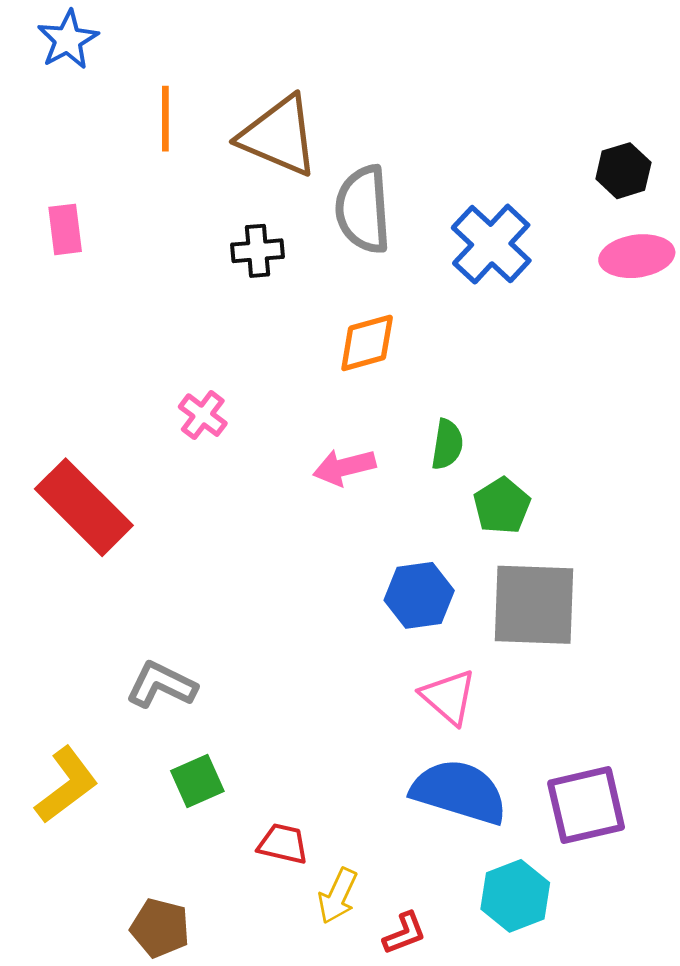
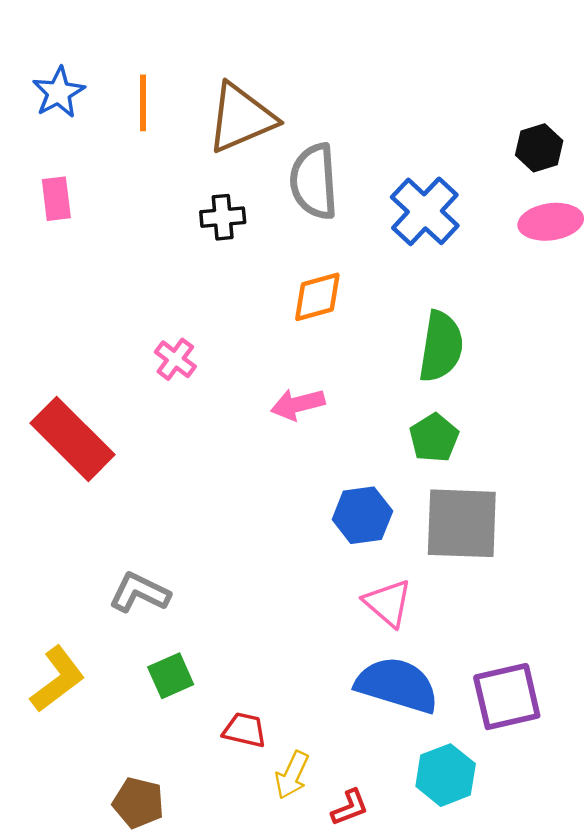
blue star: (68, 40) -> (59, 92), moved
brown triangle: (279, 136) -> (241, 118), turned -46
green semicircle: (447, 444) -> (441, 347), moved, size x1.6

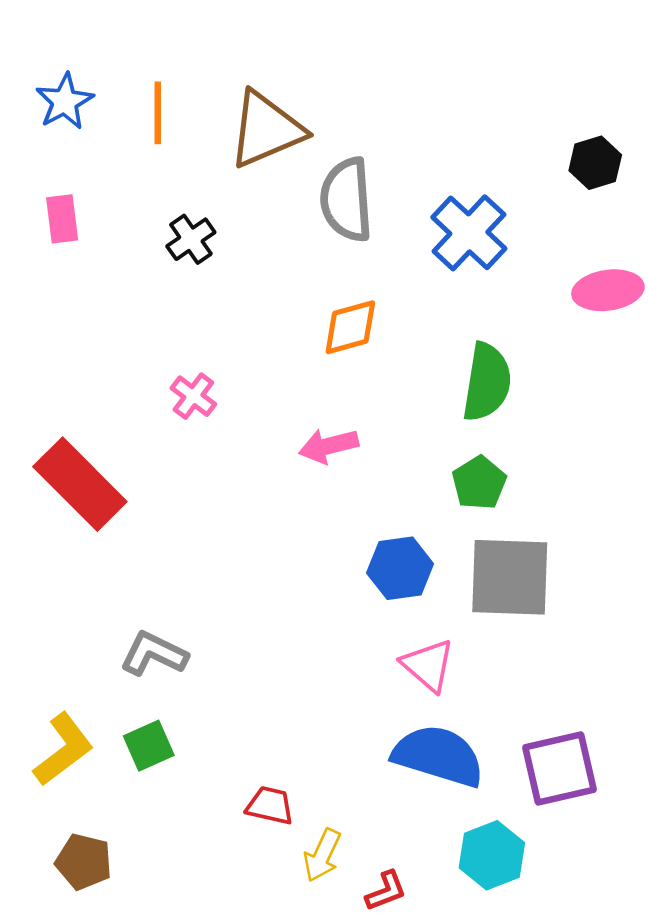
black cross: (223, 217) -> (191, 239), moved, turned -30
pink ellipse: (551, 222) -> (608, 290), moved
green square: (171, 676) -> (149, 746), moved
brown pentagon: (138, 803) -> (84, 862), moved

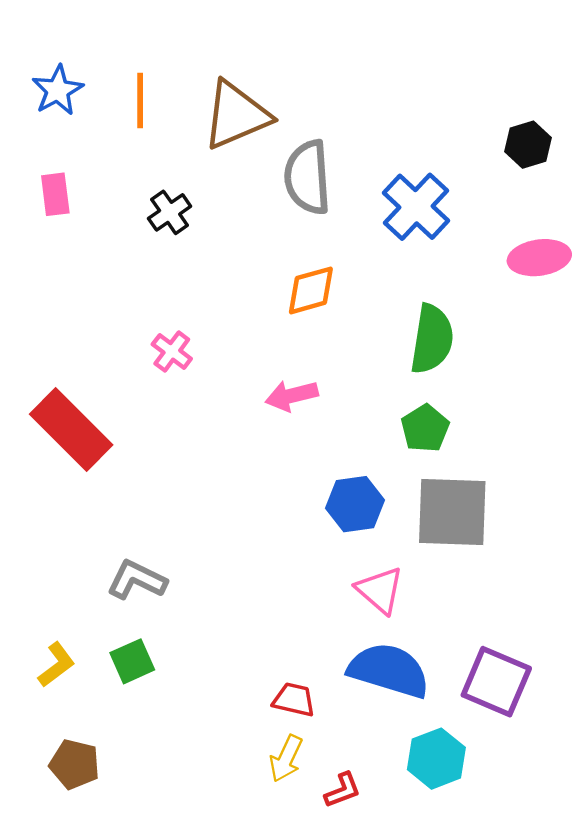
yellow L-shape: (63, 749) -> (56, 665), size x0.7
purple square: (559, 769) -> (496, 682), turned 36
red trapezoid: (270, 806) -> (294, 700), moved

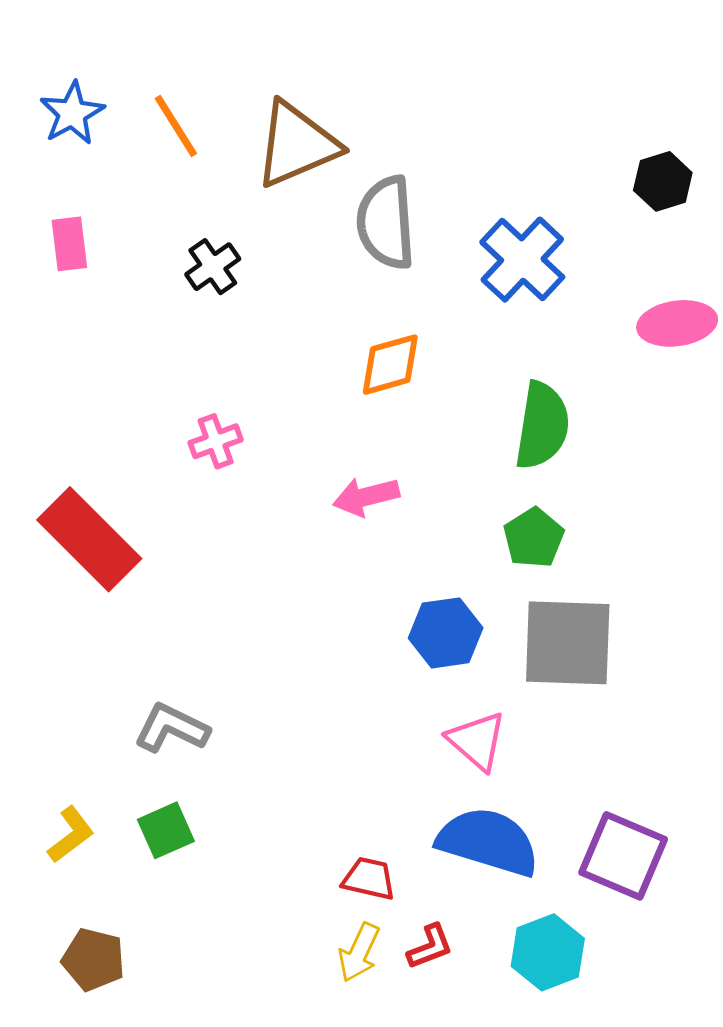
orange line: (140, 100) -> (176, 126), turned -32
pink cross: (172, 351) -> (216, 441), turned 33
red L-shape: (343, 790) -> (430, 947), moved

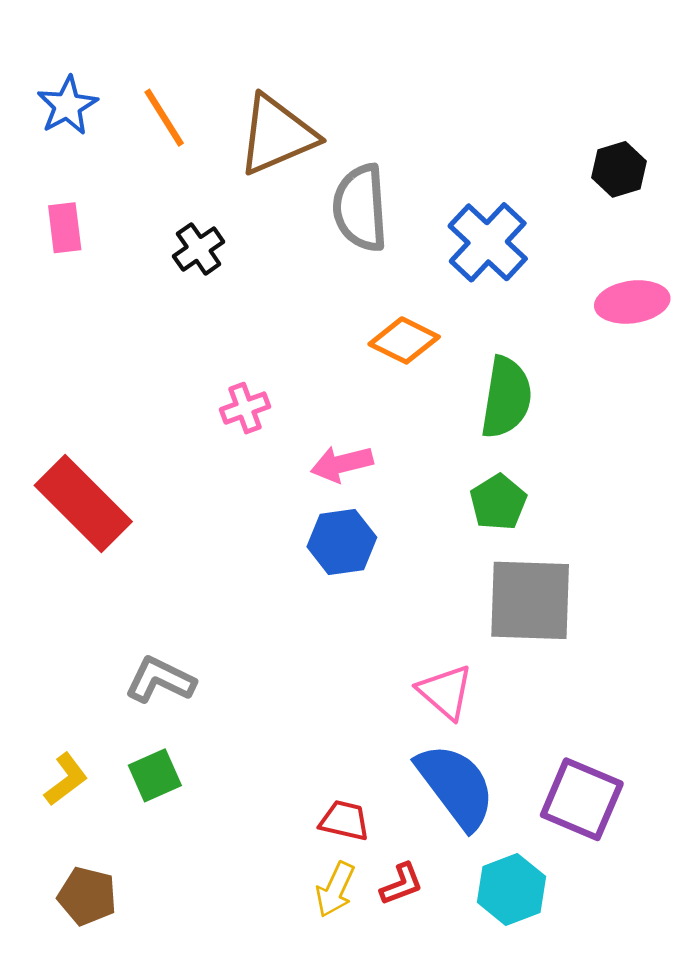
orange diamond: (390, 365) -> (404, 340), moved, turned 42
pink cross: (216, 441) -> (245, 408), moved
blue hexagon: (446, 633) -> (342, 542), moved
blue semicircle: (488, 842) -> (456, 786), turned 36

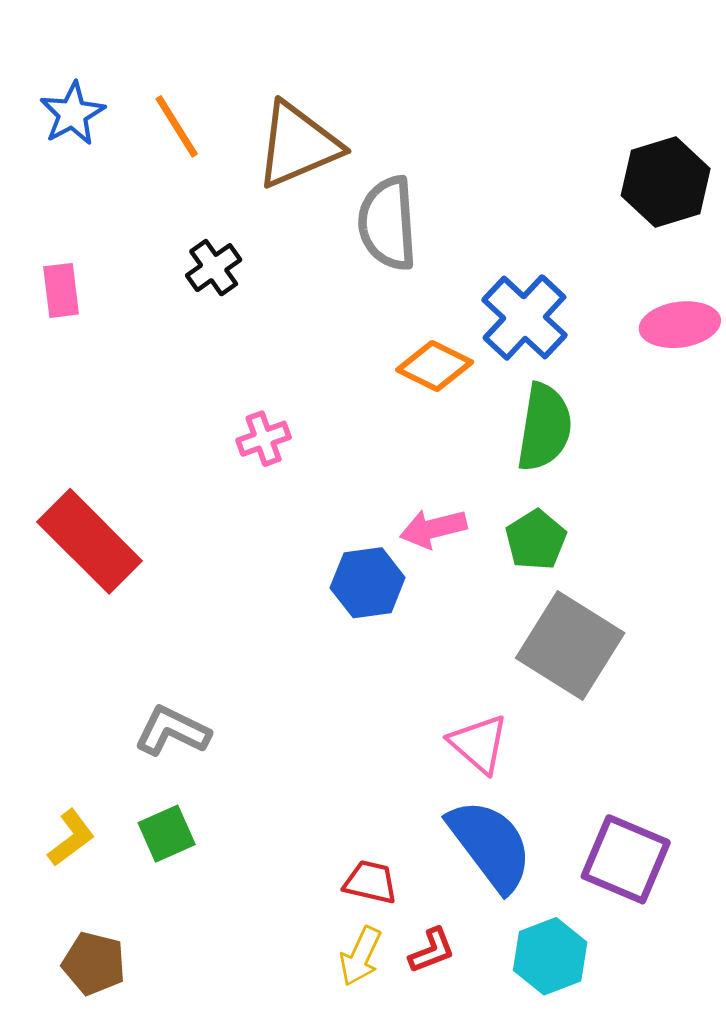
black hexagon: (619, 169) -> (666, 182), size x1.5
pink rectangle: (65, 228) -> (61, 290), moved
blue cross: (488, 242) -> (524, 317), moved
pink arrow: (342, 464) -> (433, 529), moved
gray square: (530, 600) -> (570, 645), turned 30

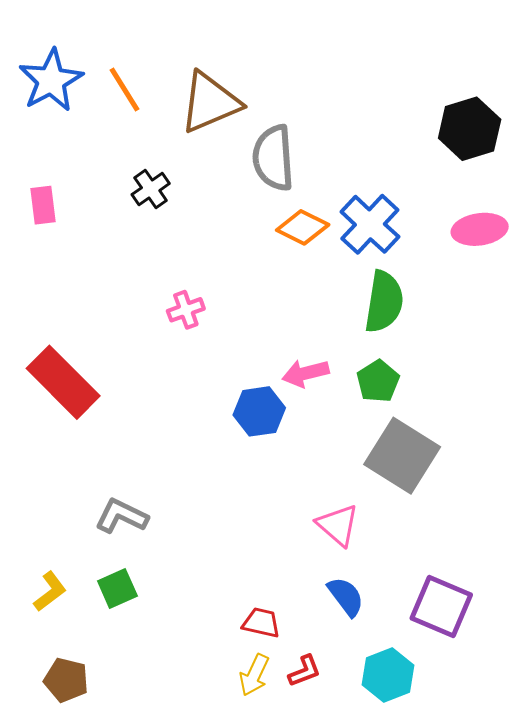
blue star: (72, 114) -> (51, 80), size x1.4
orange diamond: (435, 366) -> (303, 227), moved
blue semicircle: (490, 845) -> (346, 597), size x0.6

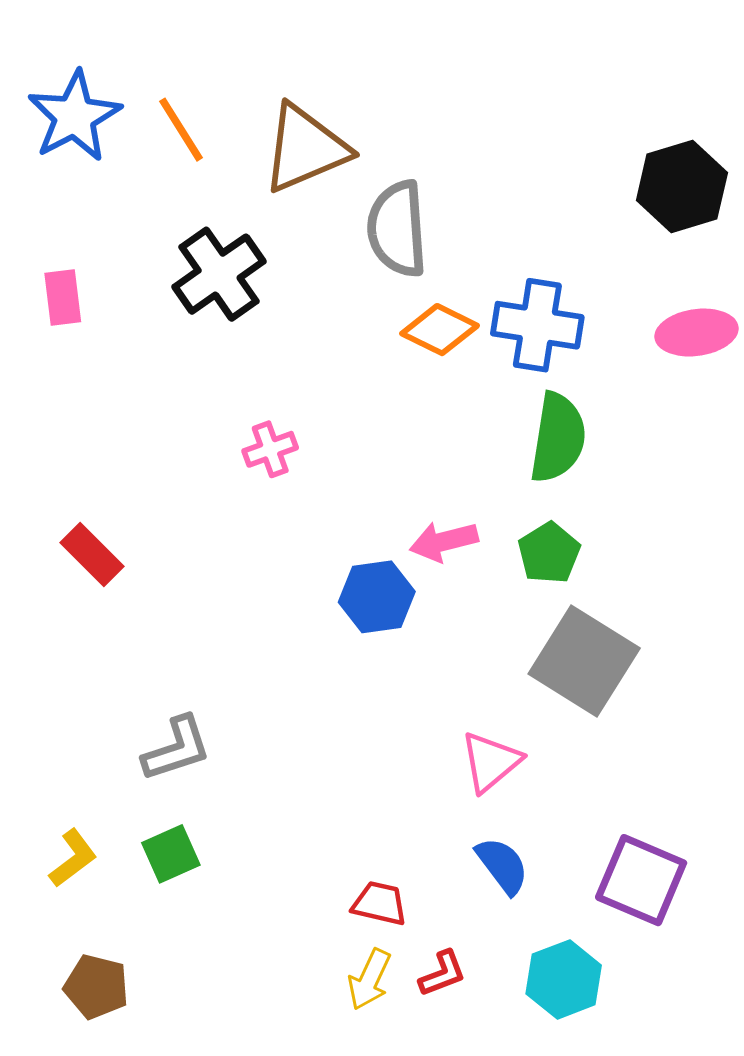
black cross: (151, 189) -> (219, 274), size x1.6
blue cross: (370, 224) -> (537, 325), turned -34
red rectangle: (63, 382) -> (92, 554), size x0.6
gray L-shape: (121, 516) -> (177, 749), turned 136
pink triangle: (338, 525) -> (491, 762), turned 39

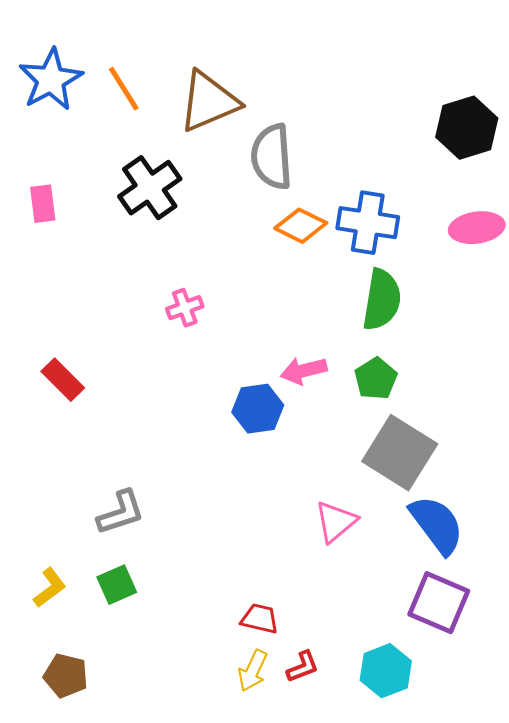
blue semicircle: (502, 866) -> (437, 525), moved, size x1.5

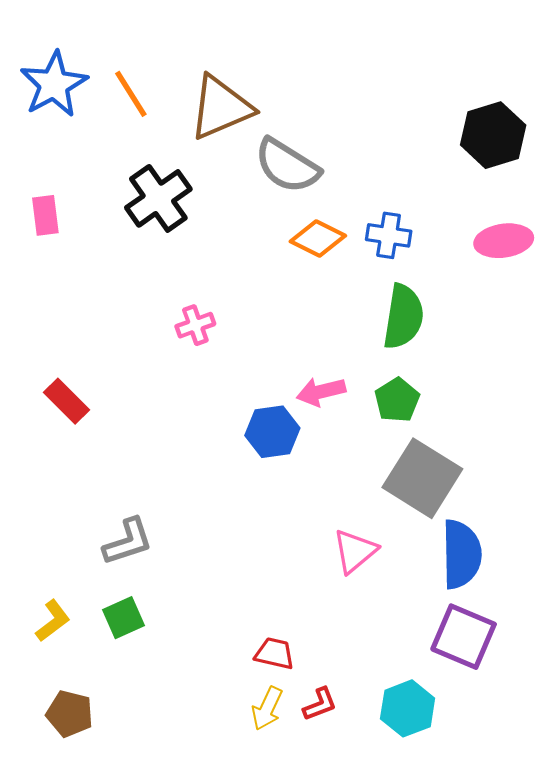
gray semicircle: (272, 157) -> (287, 166), turned -54
blue cross: (368, 223) -> (389, 235), size x0.7
blue semicircle: (437, 525) -> (461, 554), turned 36

